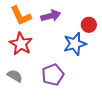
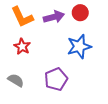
red circle: (89, 25) -> (80, 13), moved
red star: (21, 44) -> (22, 46), size x0.7

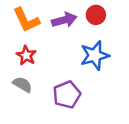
gray semicircle: (16, 80) -> (22, 85), moved

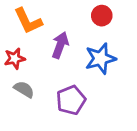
purple arrow: (64, 20) -> (60, 45), moved, turned -55
red star: (26, 55) -> (15, 59), moved, turned 30

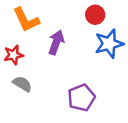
blue star: (100, 59) -> (109, 44), moved
purple pentagon: (71, 100) -> (81, 98), moved

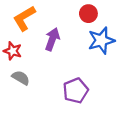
orange L-shape: (26, 20) -> (24, 18), turned 84
red star: (13, 55) -> (13, 51), turned 30

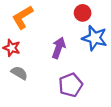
purple arrow: (52, 39) -> (59, 48), moved
blue star: (101, 40) -> (95, 38), turned 30

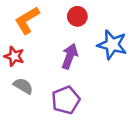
red circle: (83, 13) -> (77, 16), moved
purple pentagon: (71, 85) -> (66, 100), moved

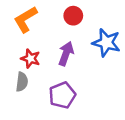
red star: (14, 56) -> (30, 59), moved
gray semicircle: (23, 86) -> (22, 82), turned 66

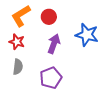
red circle: (73, 16) -> (49, 17), moved
red star: (30, 59) -> (17, 42), moved

